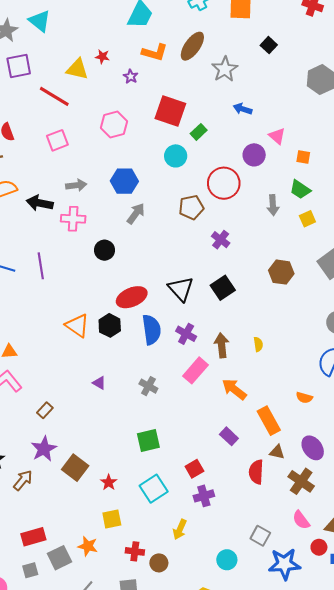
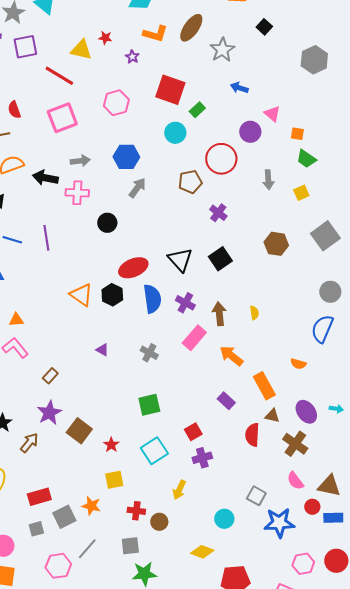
pink square: (57, 140) -> (62, 118), size x1.4
green trapezoid: (300, 189) -> (306, 159), moved

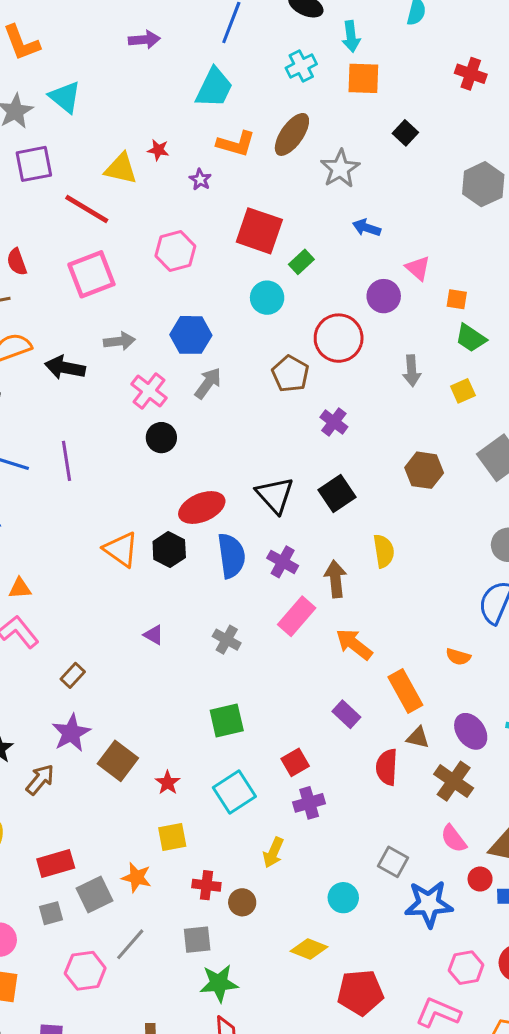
brown pentagon: (190, 182) -> (290, 374), turned -30
pink cross: (77, 193) -> (149, 391), moved, turned 35
yellow semicircle: (254, 313) -> (384, 551), moved, size x1.5

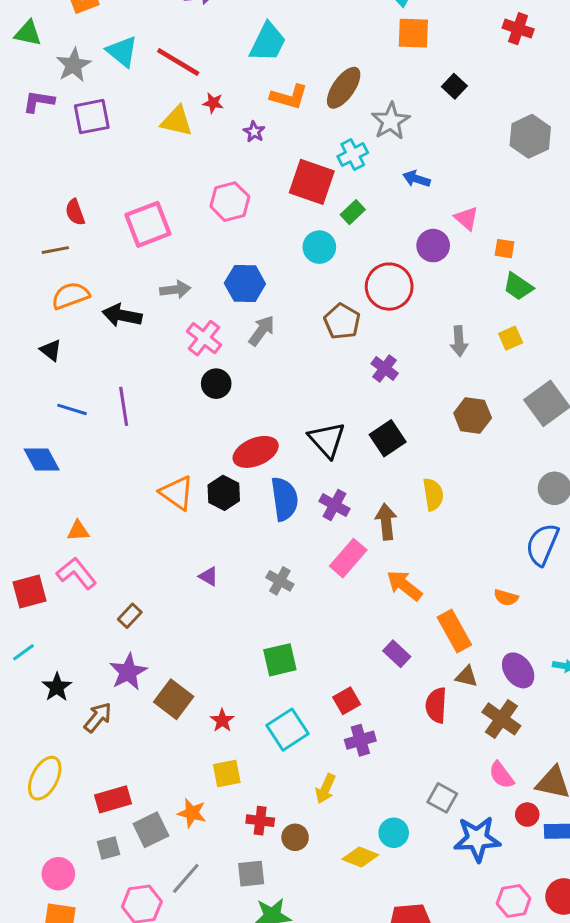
cyan cross: (301, 66) -> (353, 155), moved
red line: (87, 209) -> (178, 62), moved
gray arrow: (412, 371) -> (459, 341), moved
yellow diamond: (309, 949) -> (360, 857), moved

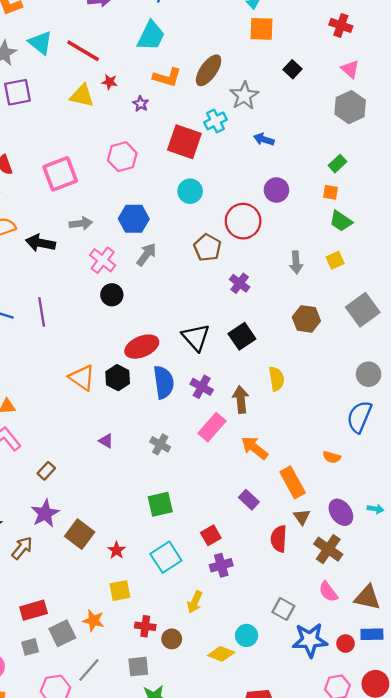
green rectangle: (353, 212) -> (337, 164), moved
pink triangle: (467, 218) -> (350, 69), moved
brown triangle: (467, 676) -> (302, 517), turned 42
red circle: (527, 815) -> (346, 644), moved

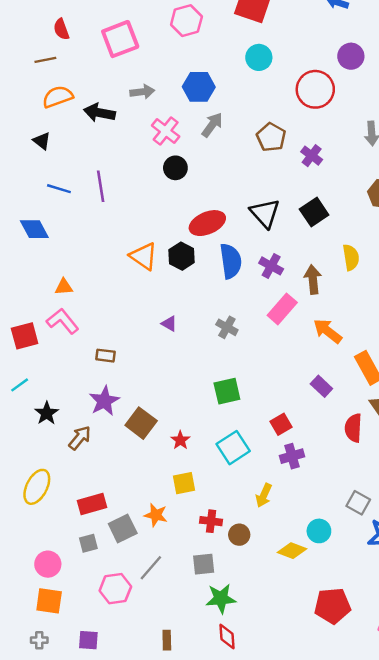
brown pentagon: (207, 248) -> (271, 137), moved
brown rectangle: (46, 471) -> (106, 356), turned 54

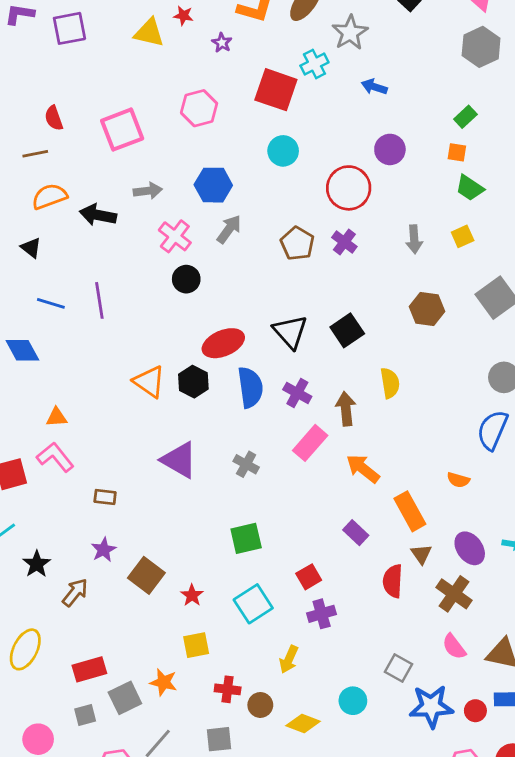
purple cross: (312, 156) -> (344, 242), moved
purple triangle: (169, 324) -> (179, 460), size x2.0
purple star: (104, 401) -> (104, 550), size x0.7
yellow diamond: (292, 551) -> (303, 724), moved

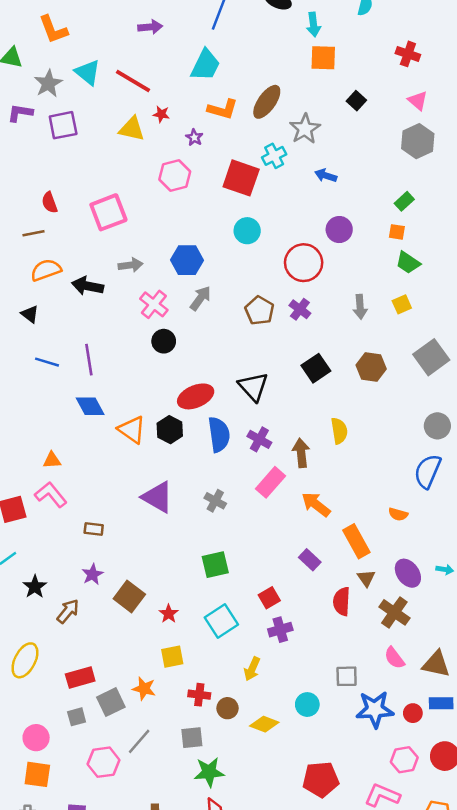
pink hexagon: (199, 108) -> (175, 176), moved
black square: (347, 330) -> (316, 368), moved
blue diamond: (22, 350) -> (90, 406), moved
gray square: (398, 668) -> (347, 676), turned -30

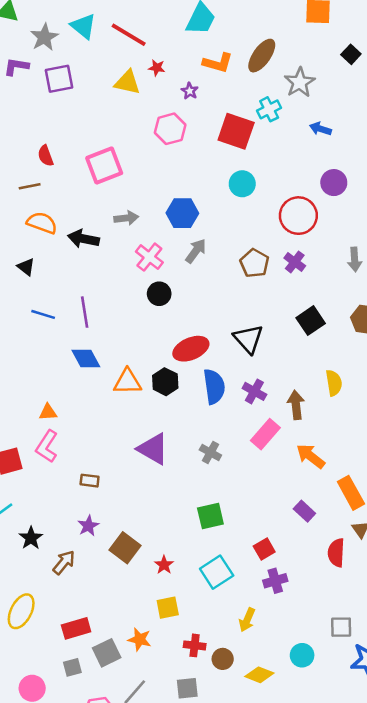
orange semicircle: (46, 270) -> (42, 223), turned 40
orange triangle: (132, 430) -> (127, 382), turned -36
pink L-shape: (51, 495) -> (47, 446), turned -108

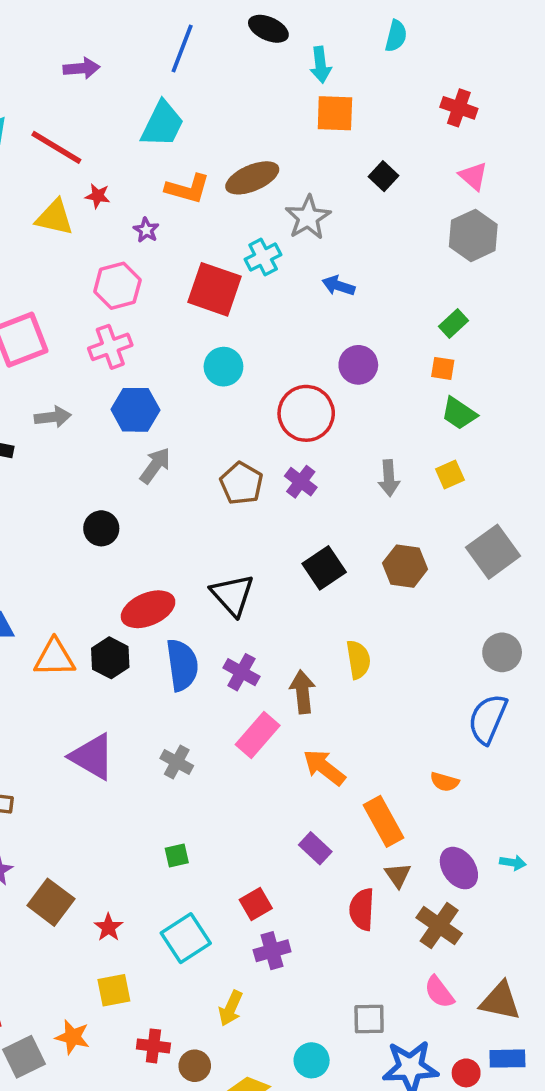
brown ellipse: (262, 56) -> (252, 178), turned 32
pink cross: (149, 257) -> (110, 347), moved, turned 32
green square: (210, 516) -> (177, 855), size x0.6

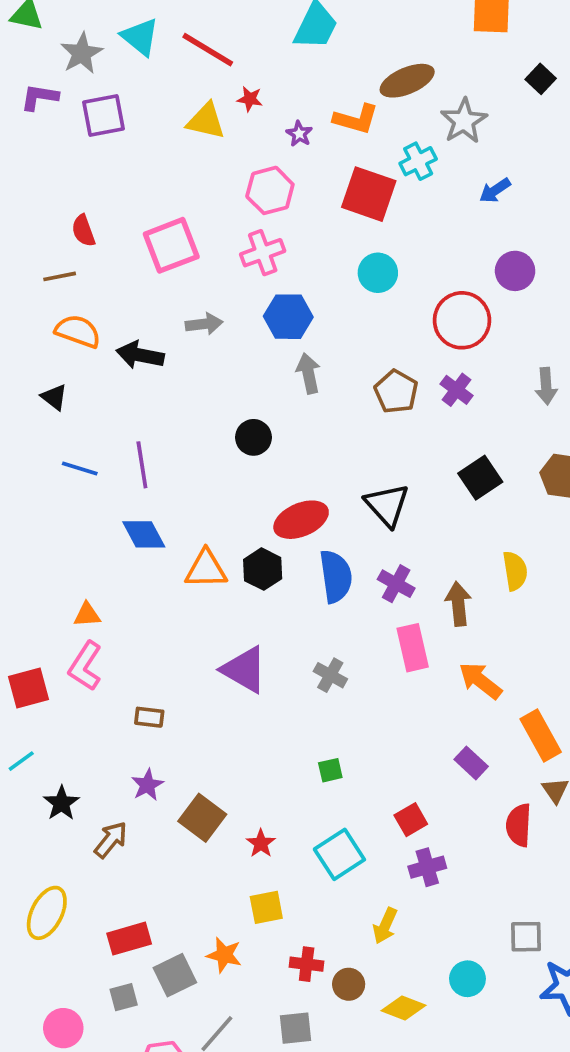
orange L-shape: (188, 189) -> (356, 119), moved
blue arrow: (339, 286) -> (495, 190), turned -52
gray arrow: (155, 465) -> (308, 373), turned -48
pink rectangle: (258, 735) -> (413, 648), turned -54

